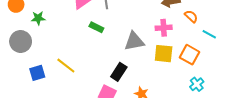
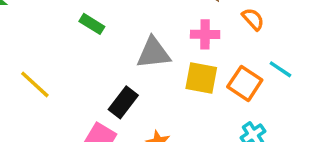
cyan line: (209, 34) -> (280, 69), moved

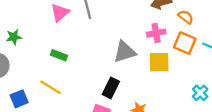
green rectangle: (92, 24) -> (59, 55), moved
orange square: (245, 83) -> (185, 43), moved

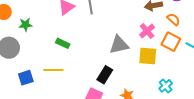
pink cross: (156, 33) -> (147, 31), turned -35
yellow line: (51, 87) -> (53, 70), turned -36
cyan cross: (200, 93) -> (166, 86), moved

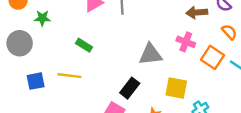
orange semicircle: (173, 19) -> (229, 32), moved
pink cross: (147, 31) -> (186, 42), turned -35
yellow square: (148, 56) -> (176, 88), moved

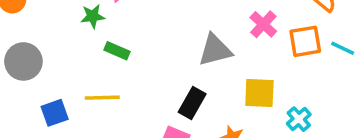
green star: (42, 18) -> (93, 16), moved
pink cross: (186, 42) -> (263, 24), turned 30
orange square: (213, 57) -> (305, 41), turned -35

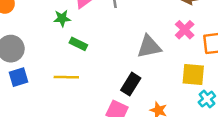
yellow square: (259, 93) -> (193, 75), moved
blue square: (55, 113) -> (18, 77), moved

